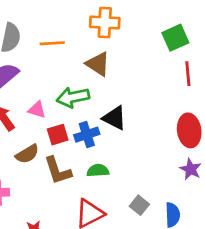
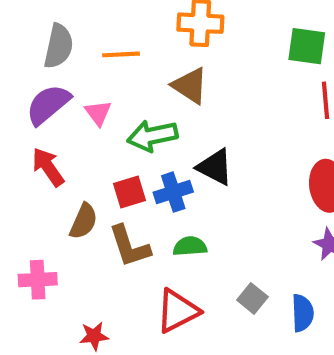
green square: (175, 38) -> (307, 46), turned 32
pink triangle: (37, 110) -> (98, 113), moved, turned 36
brown semicircle: (27, 154) -> (84, 221), turned -35

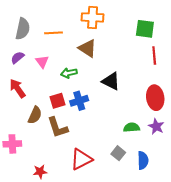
purple semicircle: (48, 104) -> (17, 58), size x0.6
green arrow: (152, 136) -> (69, 73), size x0.7
black triangle: (215, 167) -> (111, 81), moved
green semicircle: (190, 246) -> (132, 127), moved

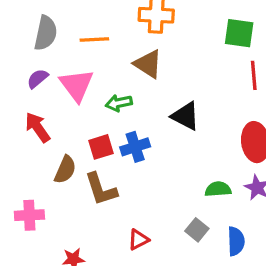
pink triangle: (42, 62) -> (77, 85), size x1.6
red triangle: (81, 159) -> (138, 240), size x0.6

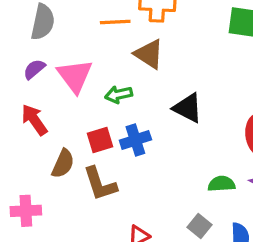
orange line: (94, 40) -> (115, 22), moved

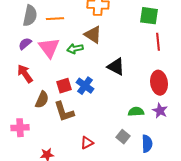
orange line: (115, 22) -> (55, 19), moved
green arrow: (119, 94) -> (75, 49), moved
blue cross: (135, 140) -> (85, 86), turned -36

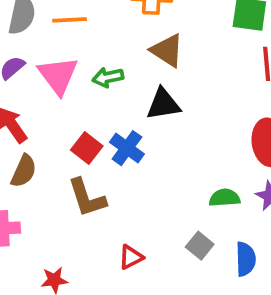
brown triangle: (93, 35) -> (167, 50), moved
black triangle: (116, 67) -> (163, 104), moved, turned -36
red square: (64, 86) -> (87, 148), turned -35
brown semicircle: (42, 100) -> (24, 171), moved

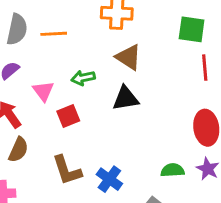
pink triangle: (58, 75) -> (43, 91), moved, size x0.7
red square: (87, 148) -> (68, 116), moved, turned 30
blue cross: (127, 148) -> (109, 179), moved

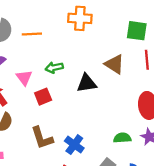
brown triangle: (128, 57) -> (114, 64), moved

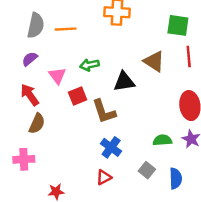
brown L-shape: (42, 138) -> (104, 112), moved

